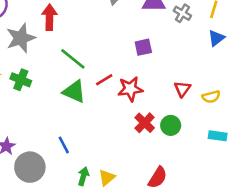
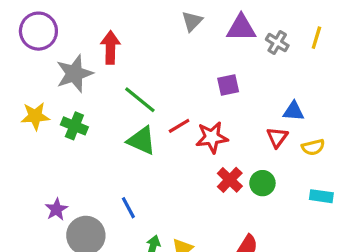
blue triangle: (216, 38) -> (294, 111), moved, turned 42

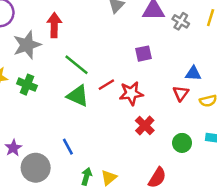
green circle: (262, 183) -> (182, 143), moved

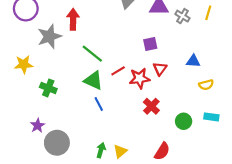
green cross: (27, 85) -> (48, 88), moved
red triangle: (181, 93) -> (160, 69), moved
blue line: (68, 147) -> (99, 104), moved

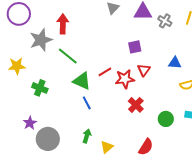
green line: (92, 54) -> (68, 56), moved
green arrow: (101, 150) -> (87, 136), moved

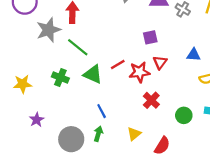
yellow star: (17, 66) -> (23, 84), moved
green cross: (40, 88) -> (60, 78), moved
blue line: (87, 103) -> (102, 111), moved
gray circle: (48, 139) -> (71, 139), moved
yellow triangle: (107, 147) -> (134, 134), moved

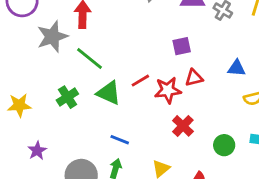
red triangle: (160, 62) -> (194, 78), turned 40
green cross: (60, 78) -> (67, 97), turned 35
blue line: (102, 111) -> (120, 140), turned -40

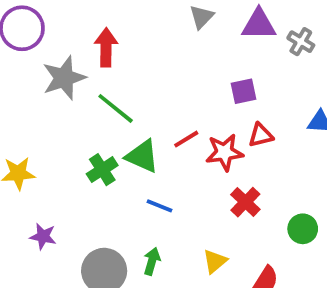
green cross: (67, 97) -> (102, 170), moved
blue line: (120, 140) -> (159, 206), moved
purple star: (37, 151) -> (43, 236), turned -30

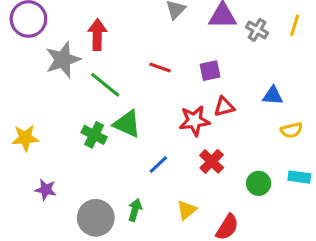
red line: (186, 139) -> (160, 68), moved, turned 50
green cross: (102, 170) -> (94, 135), turned -30
blue line: (159, 206) -> (158, 165), moved, turned -65

